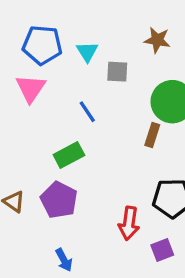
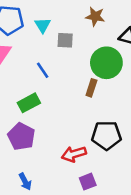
red arrow: (129, 223) -> (74, 154), turned 65
purple square: (162, 250) -> (88, 182), moved

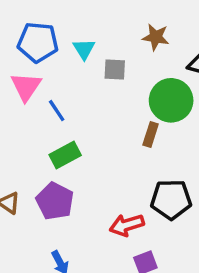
blue line: (43, 70) -> (57, 111), moved

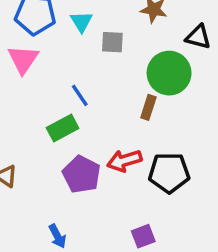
blue line: (57, 111) -> (80, 95), moved
purple pentagon: (55, 201) -> (81, 174), moved
red arrow: (127, 225) -> (124, 161), moved

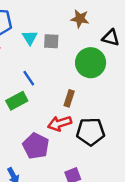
cyan triangle: (81, 22) -> (30, 38), moved
brown rectangle: (148, 107) -> (69, 98), moved
purple pentagon: (81, 174) -> (36, 146), moved

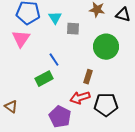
cyan triangle: (30, 38) -> (55, 18), moved
black triangle: (111, 38) -> (123, 15), moved

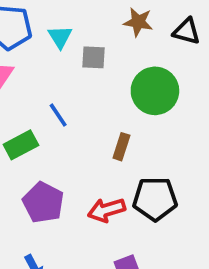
green rectangle: (44, 79) -> (21, 145), moved
red arrow: (80, 98) -> (107, 210), moved
purple pentagon: (60, 117) -> (43, 203), moved

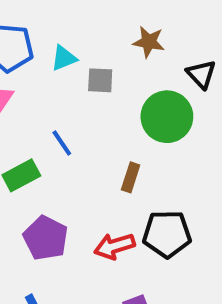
black triangle: (187, 31) -> (201, 74), moved, turned 32
cyan triangle: (60, 37) -> (64, 58), turned 40

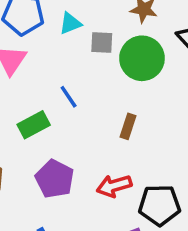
green circle: (167, 117) -> (142, 58), moved
black pentagon: (167, 234) -> (159, 205), moved

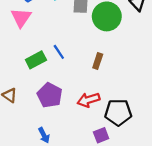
blue line: (69, 97) -> (59, 52), moved

